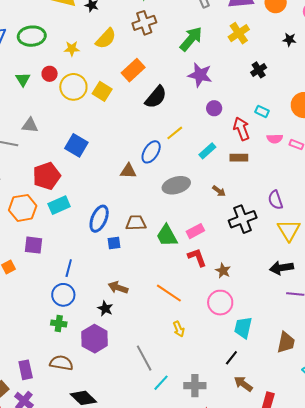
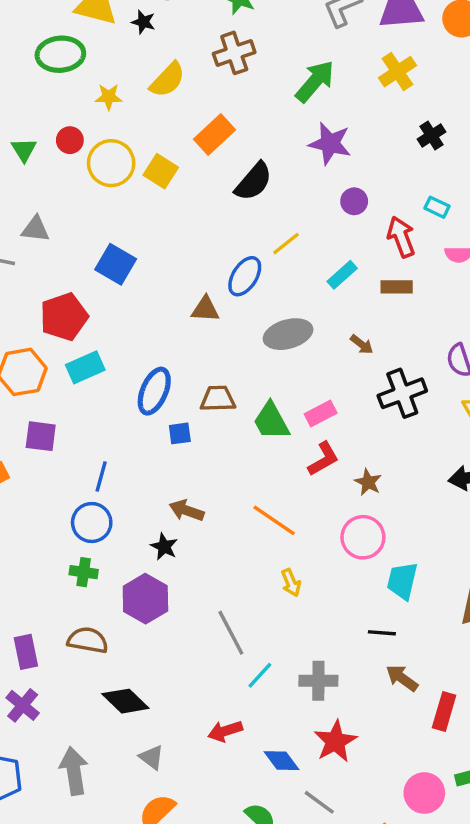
green ellipse: (32, 36) -> (60, 54), moved
red L-shape: (197, 257) -> (323, 459), turned 80
black line: (231, 358) -> (382, 633), turned 56

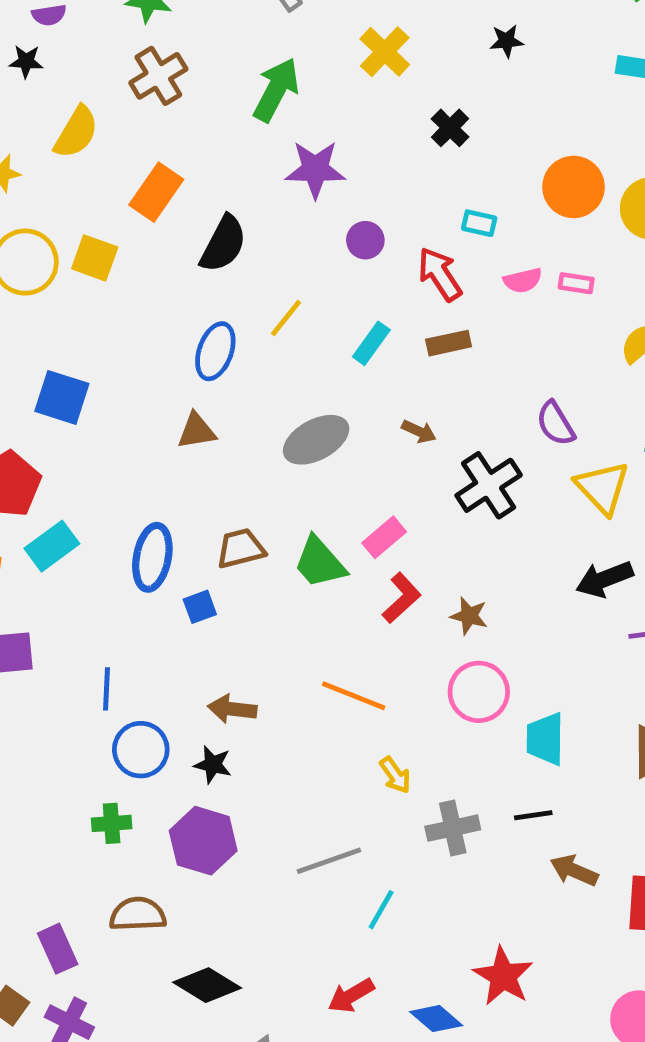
blue ellipse: (245, 276) -> (215, 351), moved
blue circle: (92, 523) -> (141, 750), moved
gray line: (231, 633) -> (329, 861), turned -69
gray cross: (318, 681) -> (453, 828), moved

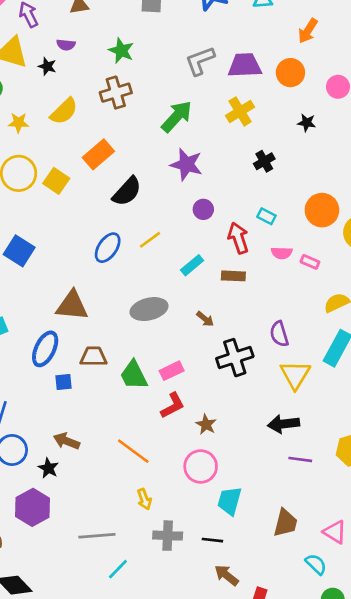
brown triangle: (197, 431) -> (72, 306), moved, size x1.5

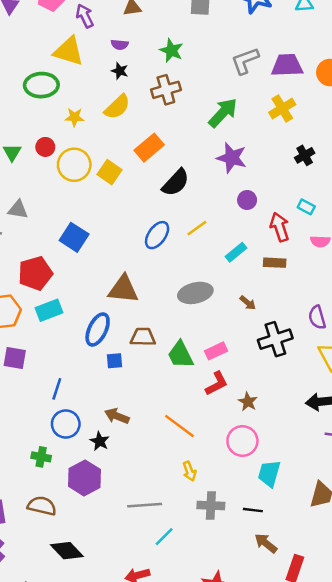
black star: (47, 66) -> (120, 71), moved

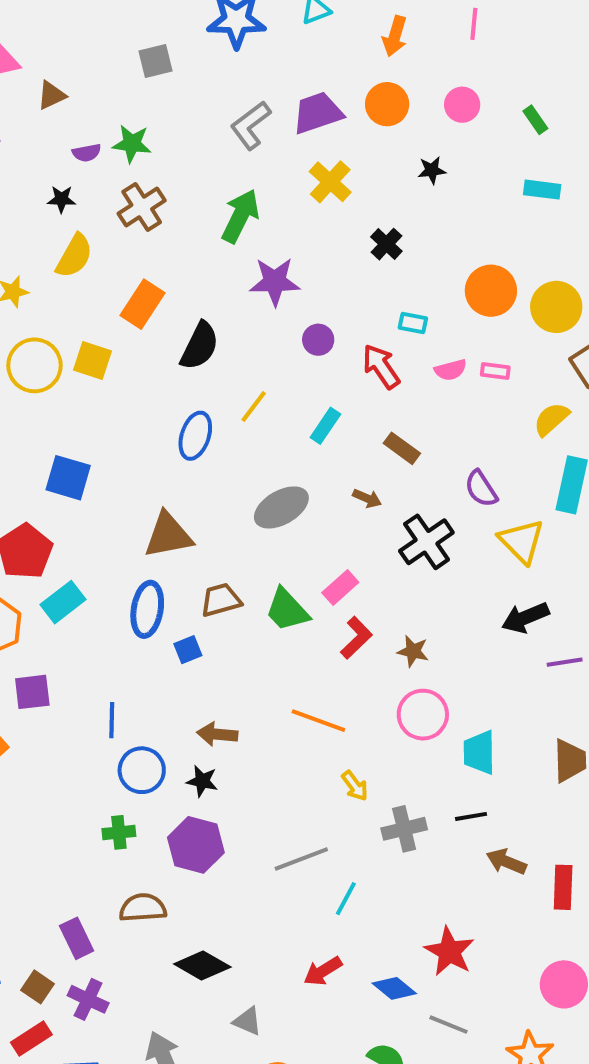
purple semicircle: (120, 45) -> (87, 153), moved
brown rectangle: (275, 263) -> (402, 448), moved, turned 50

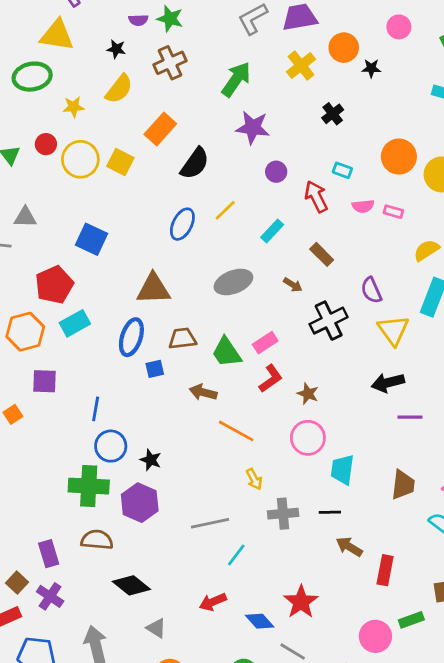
orange circle: (387, 104) -> (344, 48), moved
brown arrow: (217, 734) -> (203, 392), moved
green cross: (119, 832) -> (89, 486), size x1.8

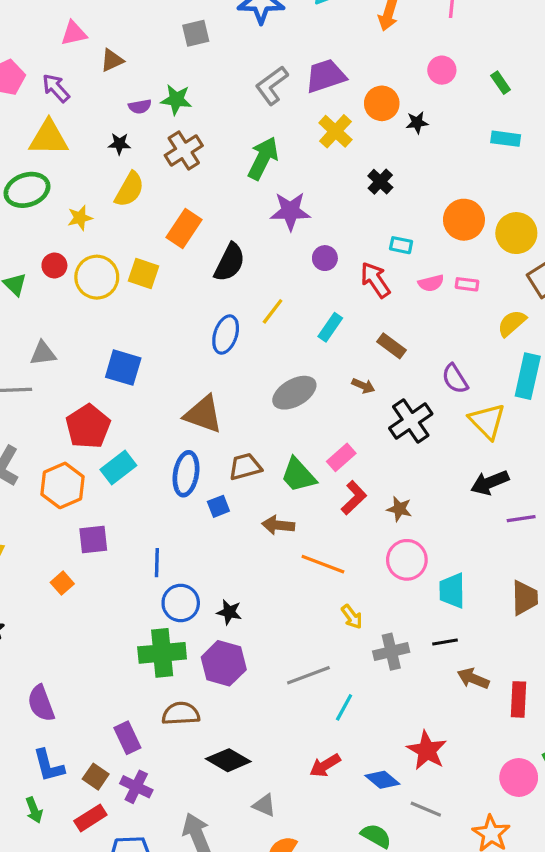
brown triangle: (153, 289) -> (203, 414), turned 30

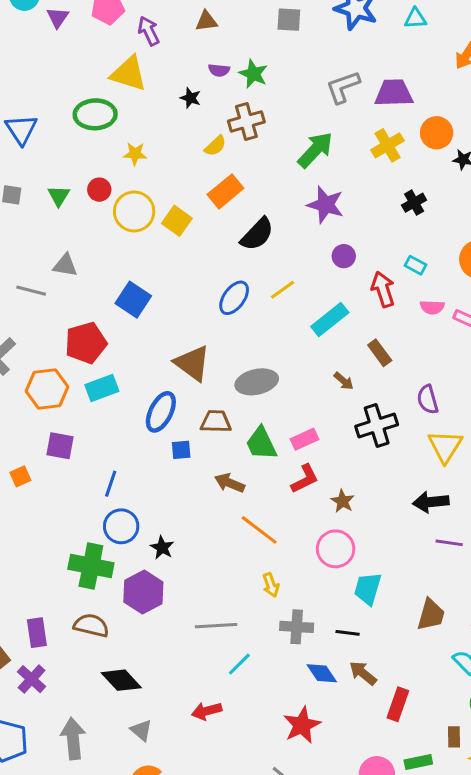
yellow semicircle: (129, 189) -> (215, 146), moved, size x0.7
cyan rectangle: (330, 327) -> (330, 320), size x1.4
gray ellipse: (294, 393) -> (257, 382), moved
blue diamond: (382, 780) -> (322, 673), moved

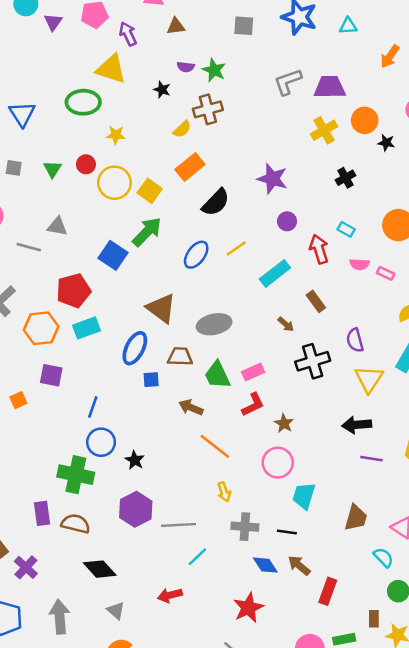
green arrow: (315, 150) -> (147, 232), moved
purple hexagon: (143, 592) -> (136, 509), moved
purple rectangle: (37, 633) -> (42, 513), moved

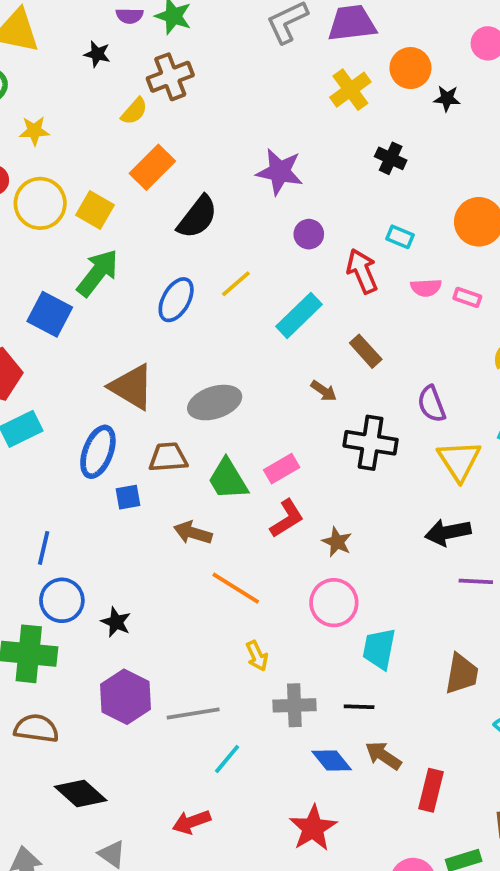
black cross: (345, 178) -> (391, 158), turned -30
black cross: (313, 361) -> (371, 443), turned 32

